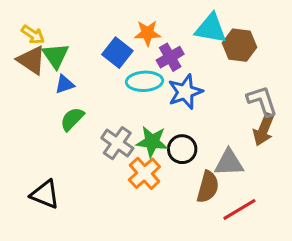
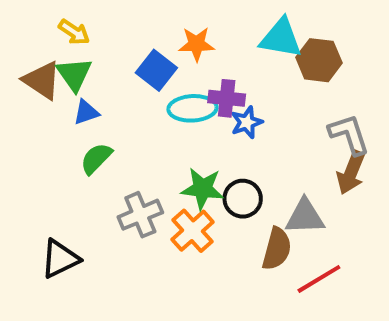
yellow arrow: (33, 35) -> (74, 32), moved
purple cross: (170, 57) -> (227, 98), moved, turned 36
blue star: (185, 92) -> (247, 122), size x0.7
gray cross: (117, 143) -> (140, 215), moved, turned 32
black triangle: (45, 194) -> (60, 259), turned -48

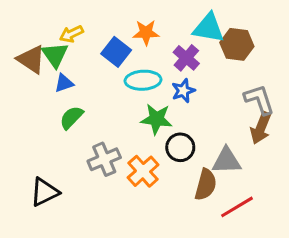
yellow arrow: (74, 32) -> (71, 34), moved, turned 120
purple cross: (227, 98) -> (186, 58), moved, turned 35
green star: (203, 189) -> (156, 119), moved

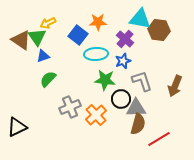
gray L-shape: (259, 100) -> (142, 81), moved
gray triangle: (227, 161) -> (136, 108), moved
black triangle: (45, 192) -> (17, 127), moved

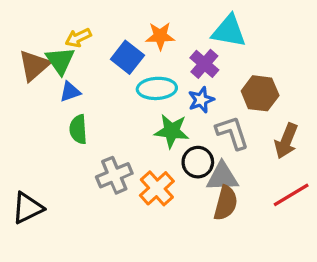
brown hexagon: (159, 30) -> (260, 93), moved
brown triangle: (21, 40) -> (34, 65), turned 45
green semicircle: (48, 79) -> (78, 129), turned -48
red line: (159, 139) -> (291, 195), moved

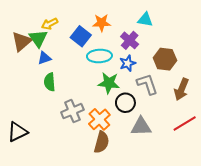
cyan triangle: (229, 31) -> (145, 20), size x0.7
gray triangle: (222, 177) -> (141, 127), moved
brown semicircle: (226, 203) -> (102, 142), moved

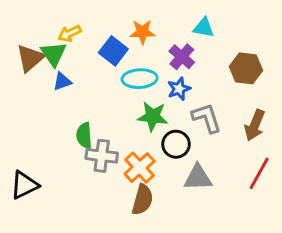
brown hexagon: (165, 59) -> (246, 68), moved
green semicircle: (50, 82) -> (84, 135), moved
gray cross: (72, 111) -> (102, 156), turned 30
red line: (185, 124) -> (259, 173), turned -30

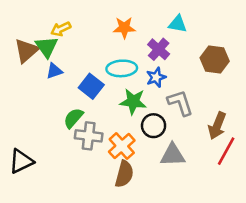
blue square: (113, 51) -> (91, 86), moved
brown arrow: (255, 125) -> (217, 126), moved
green semicircle: (84, 135) -> (73, 118), turned 45

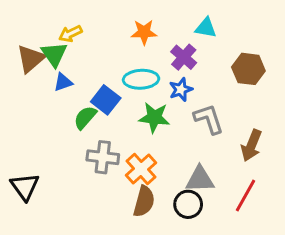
green semicircle: (73, 118) -> (85, 118), moved
black circle: (154, 126) -> (188, 204), moved
red line: (226, 151) -> (245, 195), moved
black triangle: (21, 161) -> (25, 187), turned -40

